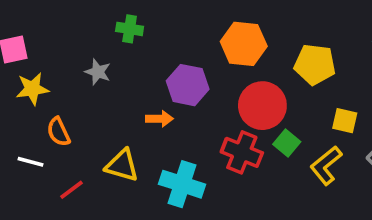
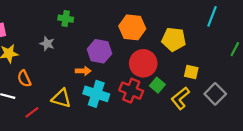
cyan cross: (182, 184) -> (96, 94), moved

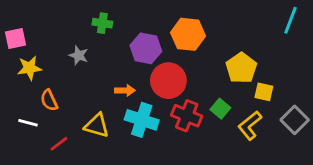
yellow pentagon: (174, 39) -> (241, 68), moved, turned 30
purple hexagon: (100, 51) -> (146, 48), moved
red circle: (143, 63) -> (168, 81), moved

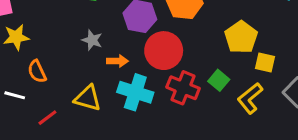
gray star: (79, 55) -> (92, 40), moved

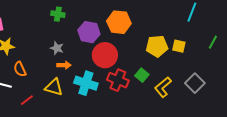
yellow pentagon: (241, 37) -> (157, 46), turned 30
orange arrow: (117, 61) -> (64, 65), moved
yellow square: (265, 62) -> (179, 46), moved

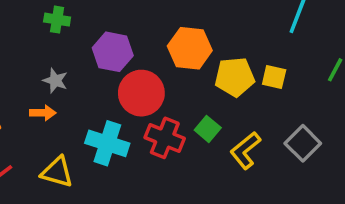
orange hexagon: (119, 22) -> (190, 48), moved
orange arrow: (64, 65) -> (43, 113), moved
yellow triangle: (54, 87) -> (57, 172), moved

